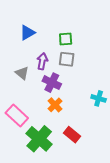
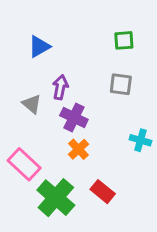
green square: (66, 39) -> (124, 40), moved
gray square: (67, 59) -> (121, 84), moved

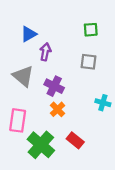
purple arrow: (60, 87) -> (45, 52), moved
gray triangle: (32, 104) -> (23, 76), size x1.5
pink rectangle: (24, 164) -> (18, 120), turned 55

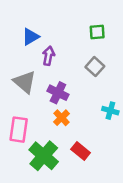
gray square: (88, 62) -> (95, 67), turned 35

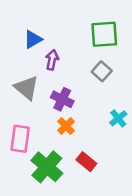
green square: (97, 32) -> (104, 34), size x1.6
cyan cross: (110, 111) -> (118, 118), turned 35

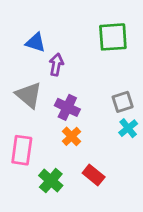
blue triangle: (33, 39) -> (36, 42), turned 48
gray square: (102, 71) -> (123, 102), moved, turned 30
green cross: (47, 167) -> (51, 181), size x0.7

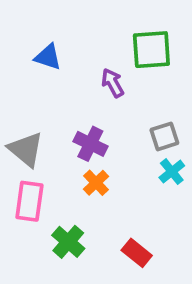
purple arrow: (56, 65) -> (113, 83), moved, turned -40
gray triangle: (29, 95) -> (26, 149), moved
red rectangle: (94, 175) -> (137, 253), moved

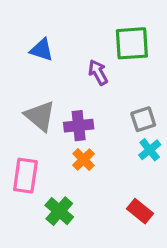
purple cross: (90, 144) -> (79, 126), turned -32
gray triangle: (26, 149) -> (40, 116), moved
red rectangle: (137, 253) -> (140, 211), moved

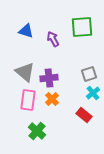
purple arrow: (98, 72) -> (53, 39), moved
pink rectangle: (25, 176) -> (28, 100), moved
red rectangle: (140, 211) -> (84, 115), moved

